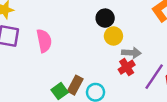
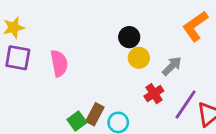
gray arrow: (131, 53) -> (172, 66), moved, turned -48

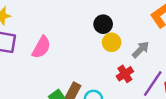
pink semicircle: (59, 63) -> (41, 47), turned 40

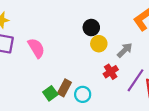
pink semicircle: (41, 47) -> (36, 48), turned -60

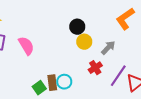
brown rectangle: (64, 88) -> (52, 83), turned -35
cyan circle: (83, 94) -> (64, 82), moved

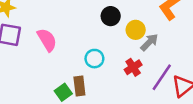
yellow circle: (84, 42) -> (136, 30), moved
cyan circle: (64, 82) -> (94, 59), moved

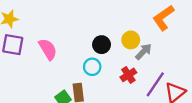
black circle: (111, 16) -> (102, 45), moved

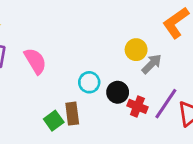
black circle: (102, 45) -> (118, 92), moved
red cross: (128, 75) -> (137, 106), moved, turned -35

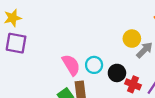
pink semicircle: (35, 61) -> (71, 65), moved

